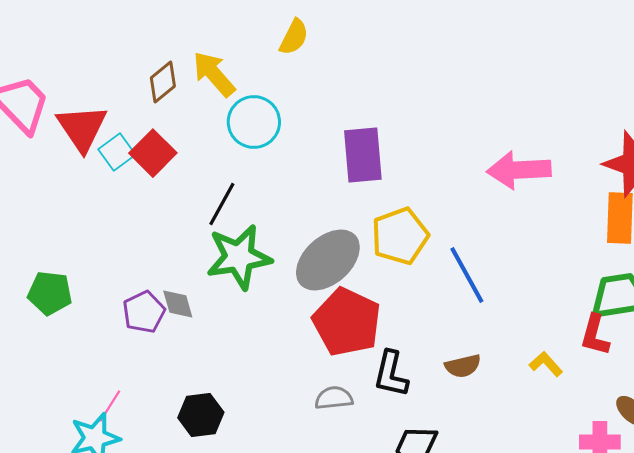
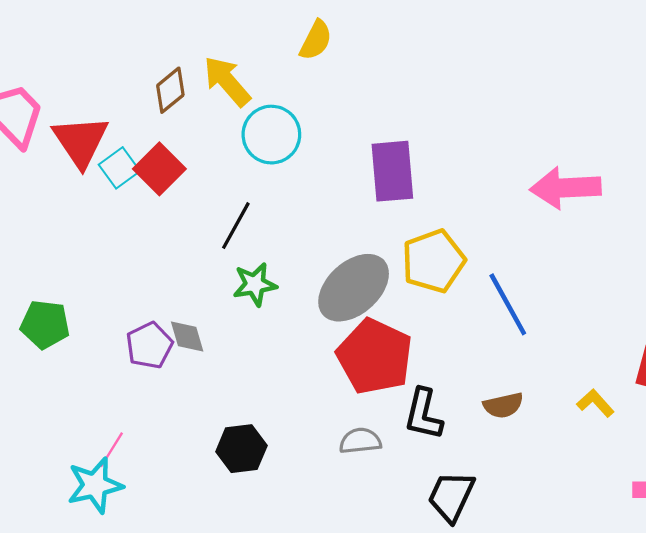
green star: (239, 257) -> (255, 284), size x0.6
black hexagon: (201, 415) -> (241, 449), moved

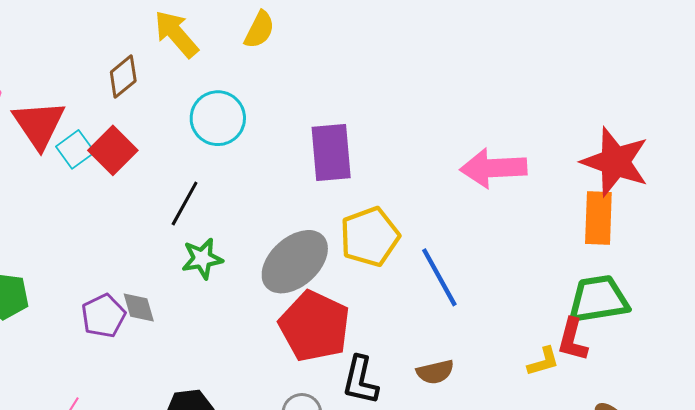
yellow arrow: (227, 81) -> (176, 34), moved
yellow L-shape: (595, 403) -> (543, 362), moved, turned 116

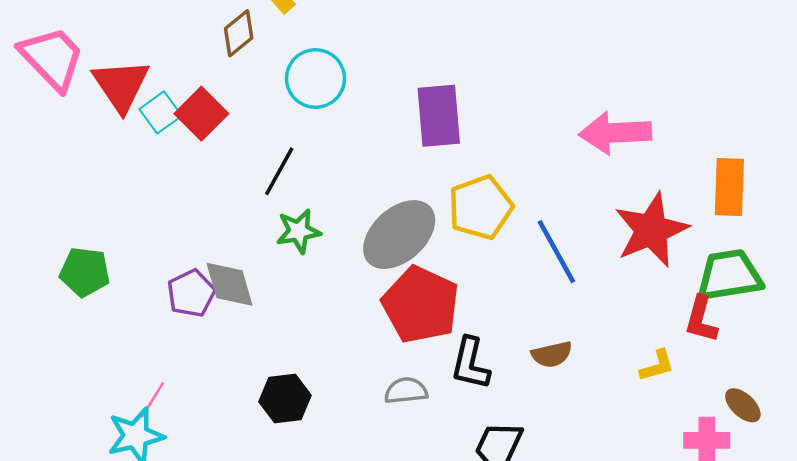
brown diamond: (123, 77) -> (239, 33), moved
red star: (615, 162) -> (651, 230), moved, turned 30
gray diamond: (139, 307) -> (230, 284), size x1.4
yellow L-shape: (543, 362) -> (657, 366), moved

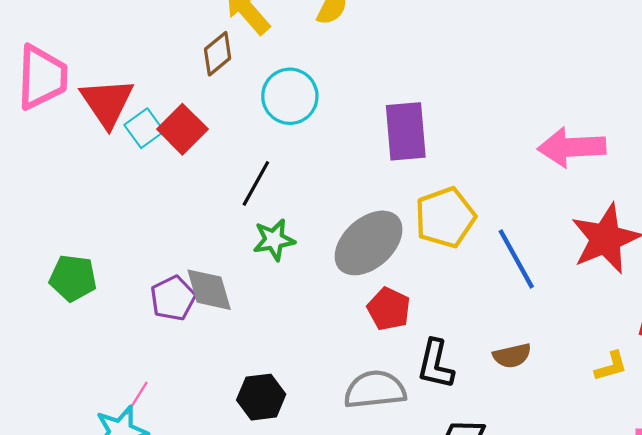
pink trapezoid: (52, 58) -> (42, 77), turned 46
red pentagon: (421, 305) -> (389, 309), size x0.6
gray semicircle: (406, 391) -> (375, 390), size x1.5

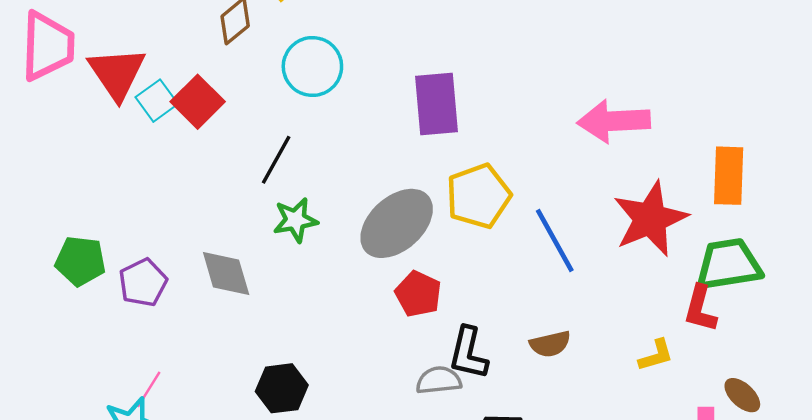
purple pentagon: (173, 298) -> (143, 283), moved
gray semicircle: (375, 390) -> (439, 380), moved, size x0.7

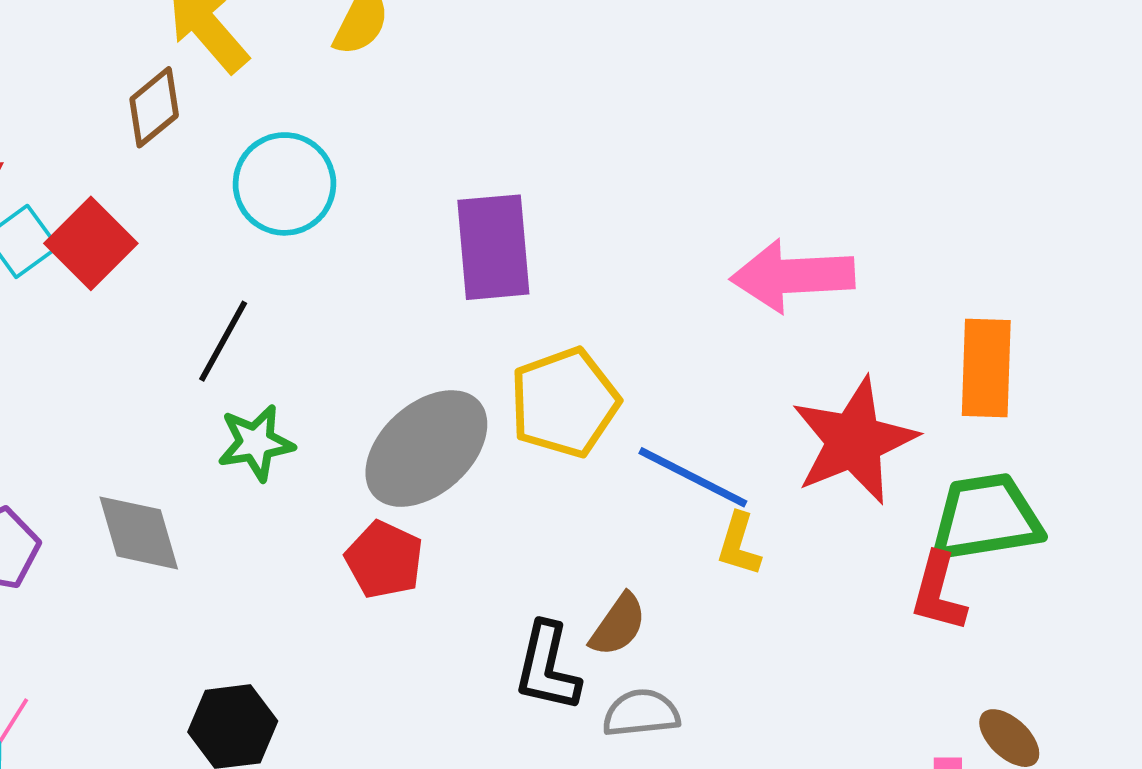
blue line: (555, 240) -> (693, 477), turned -34
red pentagon: (418, 294) -> (384, 560), moved
brown semicircle: (550, 344) -> (618, 625), moved, turned -42
yellow L-shape: (656, 355) -> (739, 544), moved, turned 123
gray semicircle: (439, 380) -> (641, 713), moved

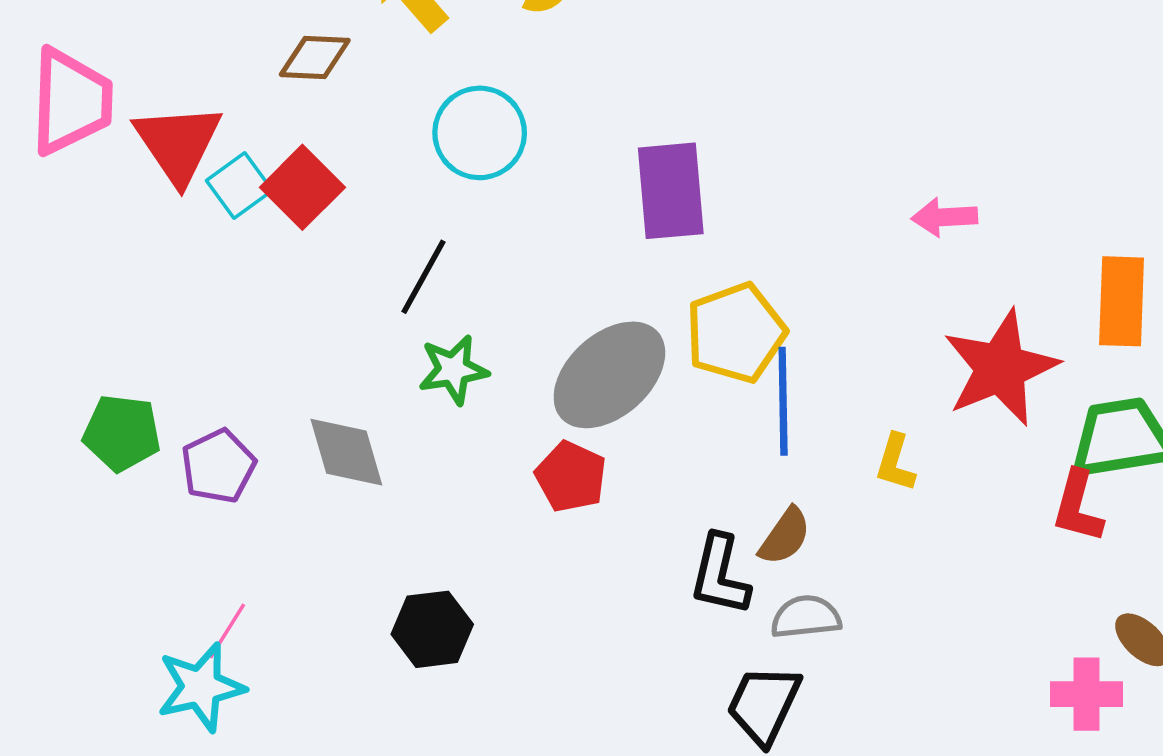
brown diamond: (154, 107) -> (315, 57), moved, turned 42
pink arrow: (793, 276) -> (944, 217), size x0.6
blue line: (693, 477) -> (783, 401), moved, turned 62

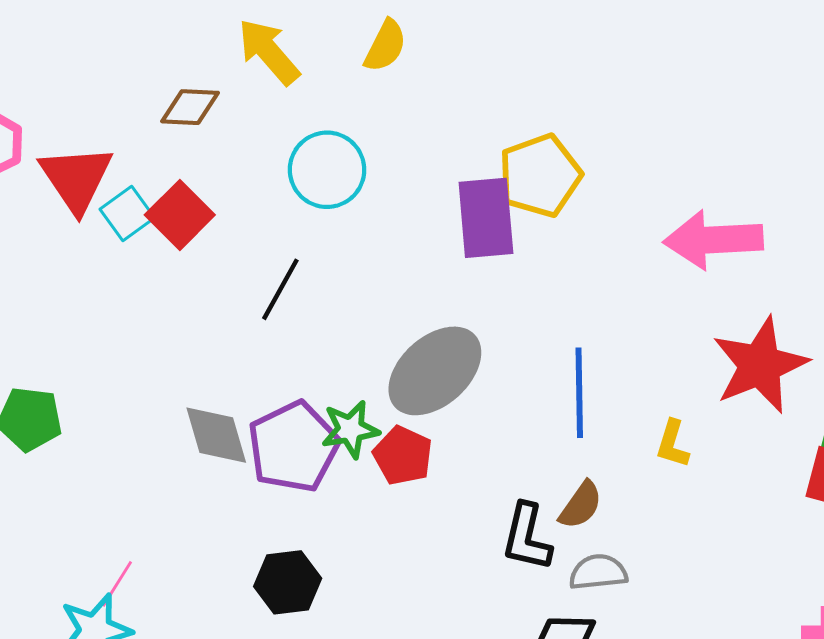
pink arrow: (944, 217) -> (713, 240), size x1.8
yellow pentagon: (736, 333) -> (540, 176), moved
green star: (453, 370) -> (350, 429), moved
purple pentagon: (218, 466) -> (293, 447), moved, size x1.5

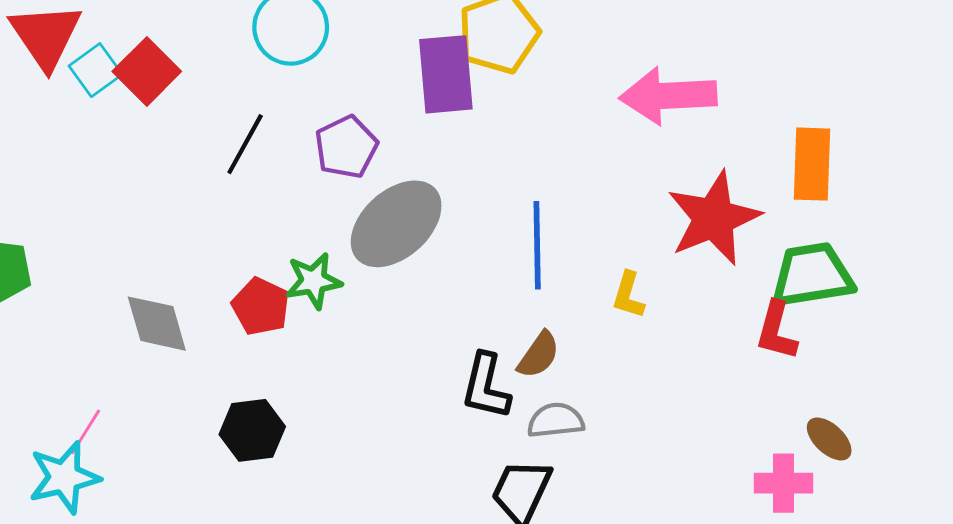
gray diamond: (216, 435) -> (157, 324), moved
purple pentagon: (293, 447) -> (346, 147), moved, size x0.7
red pentagon: (403, 456) -> (261, 306), moved

